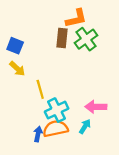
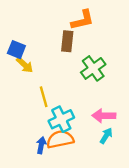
green cross: (86, 39) -> (93, 68), moved
yellow arrow: (17, 69) -> (25, 65), moved
cyan arrow: (85, 126) -> (106, 136), moved

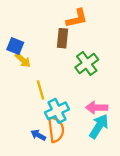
cyan arrow: (106, 136) -> (99, 126), size x1.6
orange semicircle: (60, 139) -> (56, 130), turned 95
blue arrow: (41, 145) -> (38, 135), turned -72

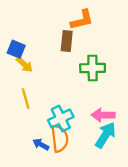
green cross: (87, 63) -> (93, 68), turned 35
yellow line: (40, 90) -> (26, 99), moved

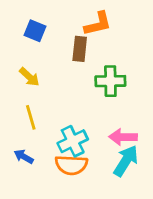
blue square: (16, 49) -> (35, 31), moved
orange semicircle: (60, 139) -> (71, 165), turned 100
blue arrow: (41, 144) -> (24, 157), moved

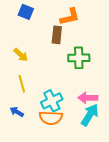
blue square: (35, 31) -> (26, 12), moved

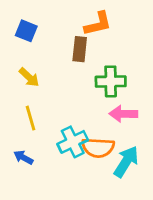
blue square: (26, 12) -> (26, 31), moved
pink arrow: (88, 98) -> (123, 114), moved
orange semicircle: (51, 118) -> (98, 148), moved

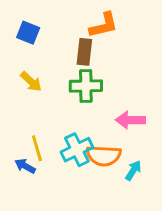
green cross: (111, 81) -> (86, 86), moved
yellow line: (30, 118) -> (37, 148), moved
cyan arrow: (126, 162) -> (133, 170), size x0.6

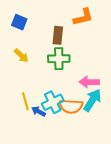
orange L-shape: (104, 25) -> (83, 17), moved
blue arrow: (25, 166) -> (39, 111), moved
cyan arrow: (133, 170) -> (92, 100), moved, size x1.6

